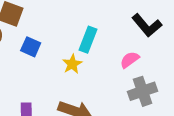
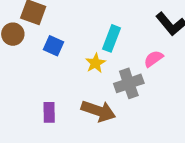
gray cross: (143, 91) -> (129, 83), moved

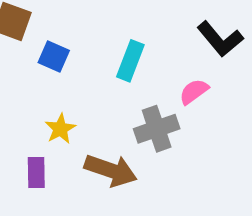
blue square: (53, 46) -> (54, 56), moved
yellow star: (95, 63) -> (60, 129), moved

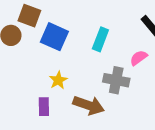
blue square: (54, 56) -> (54, 37), size x1.5
gray cross: (157, 129) -> (116, 80), turned 30

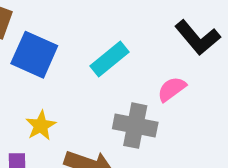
cyan rectangle: (100, 39) -> (109, 59), turned 30

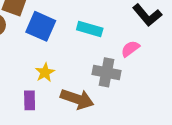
cyan rectangle: (109, 59) -> (90, 29), turned 55

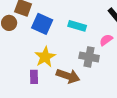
yellow star: (45, 72) -> (45, 57), size x1.5

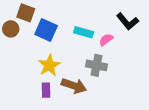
pink semicircle: (106, 40) -> (106, 40), moved
purple rectangle: (34, 77) -> (46, 90), moved

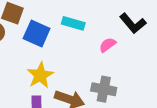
cyan rectangle: (84, 32) -> (73, 23), moved
gray cross: (96, 65) -> (104, 89), moved

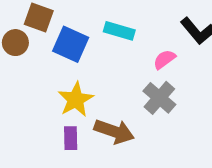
gray cross: (104, 89) -> (159, 98), moved, turned 30

